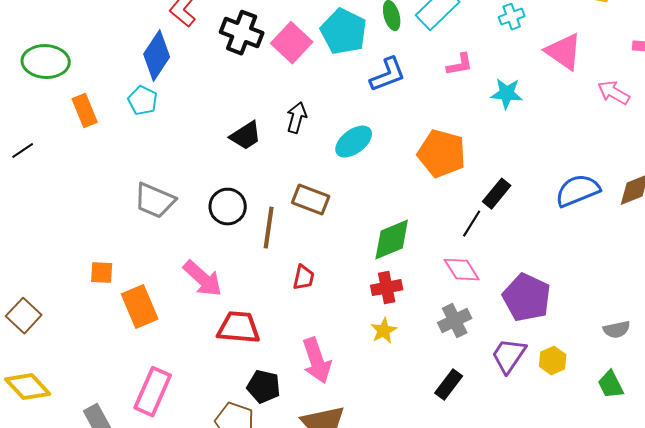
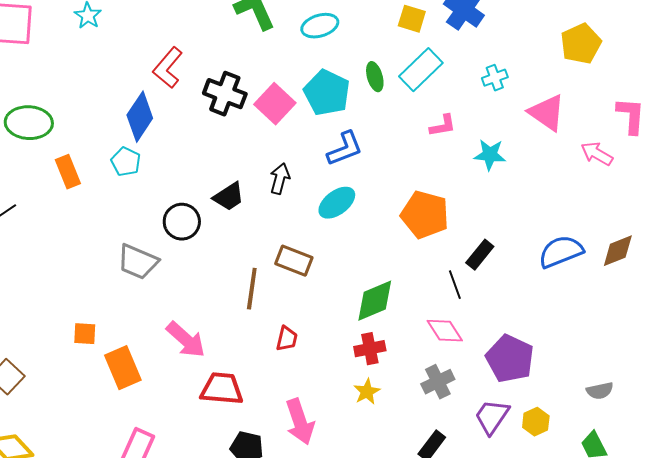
blue L-shape: (388, 75) -> (345, 149), moved
black circle: (228, 207) -> (182, 222), moved
black line: (472, 224) -> (455, 285), turned -52

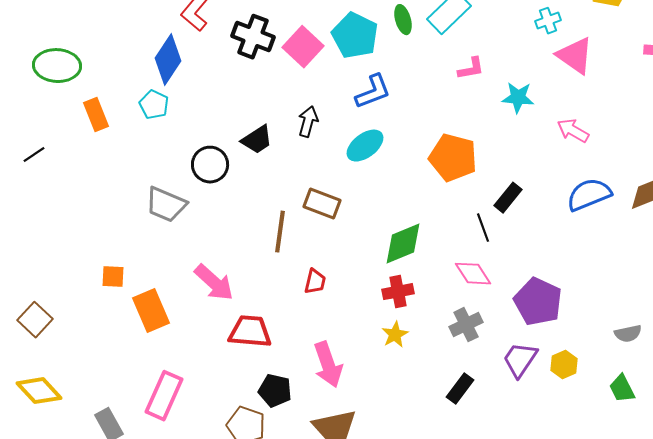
cyan cross: (495, 78) -> (548, 21), moved
pink arrow: (597, 154) -> (573, 131), moved

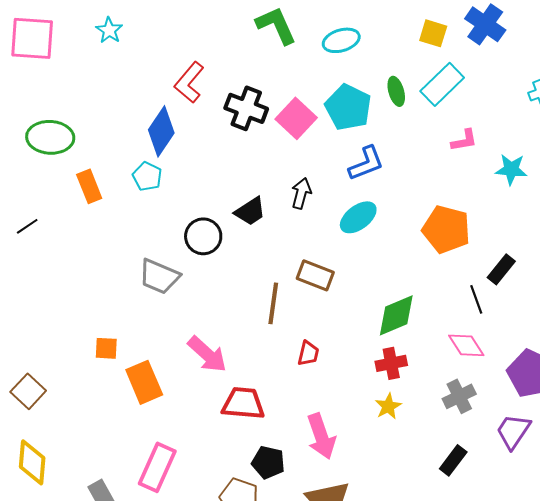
yellow diamond: (39, 391) -> (32, 462), turned 48

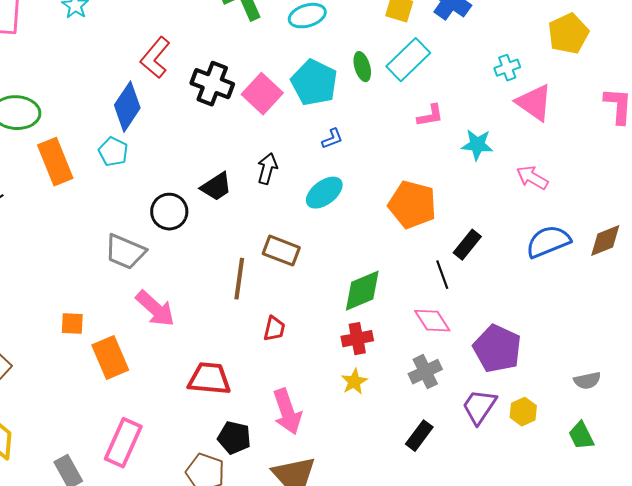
blue L-shape: (366, 163) -> (332, 139), size x0.6
orange rectangle: (89, 186) -> (55, 162), size x1.4
pink arrow: (207, 354) -> (155, 309), moved

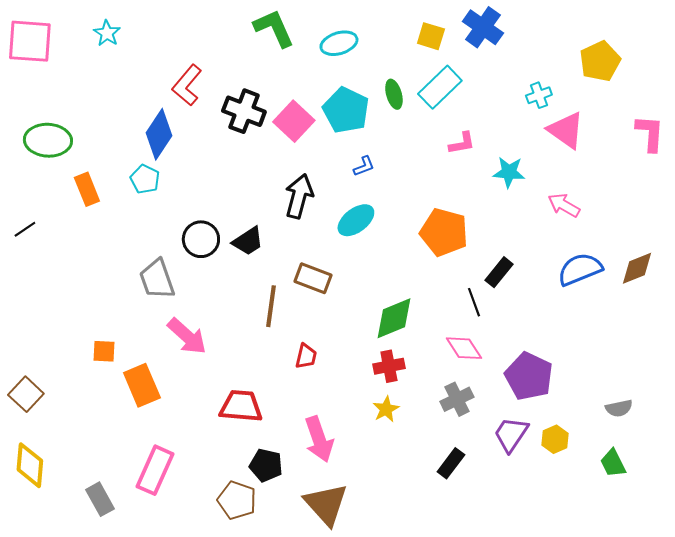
orange rectangle: (55, 162) -> (87, 189), size x0.7
black arrow: (267, 169) -> (299, 196), size x1.4
black trapezoid: (216, 187) -> (248, 241), moved
gray trapezoid: (125, 252) -> (157, 279), turned 48

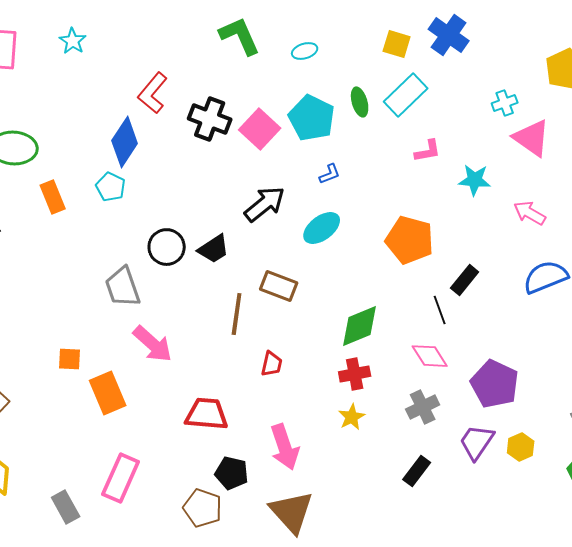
cyan ellipse: (339, 43) -> (305, 51), size x0.7
black arrow: (299, 196) -> (265, 204), turned 36

